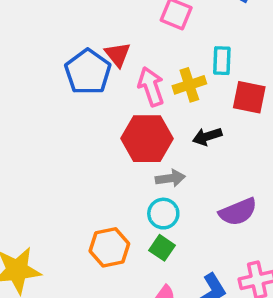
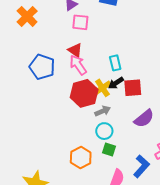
red triangle: (118, 54) -> (75, 50), moved
cyan rectangle: (222, 61) -> (115, 63), moved
yellow cross: (189, 85) -> (102, 88), moved
red square: (249, 97) -> (133, 88), moved

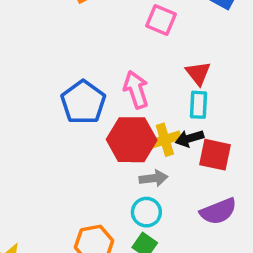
red triangle: (75, 50) -> (198, 73), moved
blue pentagon: (42, 67) -> (83, 102), moved

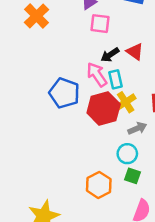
cyan rectangle: (198, 105) -> (115, 79), moved
black arrow: (190, 138) -> (110, 55), moved
gray arrow: (154, 178) -> (137, 128), moved

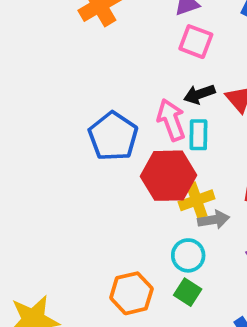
yellow cross: (126, 102) -> (197, 200), moved

